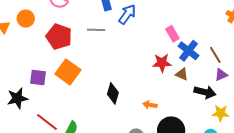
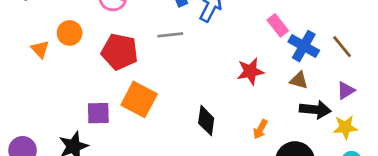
red star: (162, 63) -> (250, 71), moved
purple triangle: (221, 75) -> (346, 90), moved
black arrow: (205, 92) -> (315, 110), moved
orange arrow: (150, 105) -> (260, 129), turned -64
yellow star: (221, 113) -> (345, 127), moved

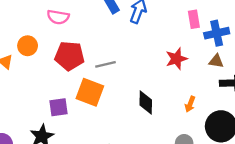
pink rectangle: (278, 25) -> (194, 19), turned 36
gray line: (170, 35) -> (105, 64), moved
blue cross: (304, 46) -> (217, 33), turned -35

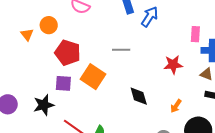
red pentagon: (70, 56) -> (68, 53), moved
gray line: (105, 64) -> (121, 50), moved
black diamond: (146, 103) -> (139, 96), turned -30

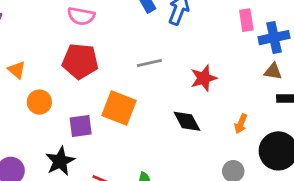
orange circle: (49, 25) -> (39, 102), moved
red pentagon: (68, 53) -> (80, 61), moved
red star: (173, 65) -> (204, 78), moved

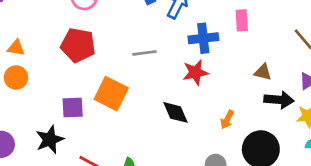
blue cross: (274, 38) -> (203, 38), moved
orange triangle: (17, 70) -> (16, 48), turned -36
orange circle: (39, 102) -> (16, 78), moved

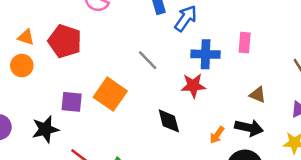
red pentagon: (78, 45) -> (65, 41), moved
gray line: (145, 53) -> (148, 60), turned 45
black arrow: (279, 100) -> (249, 128), moved

